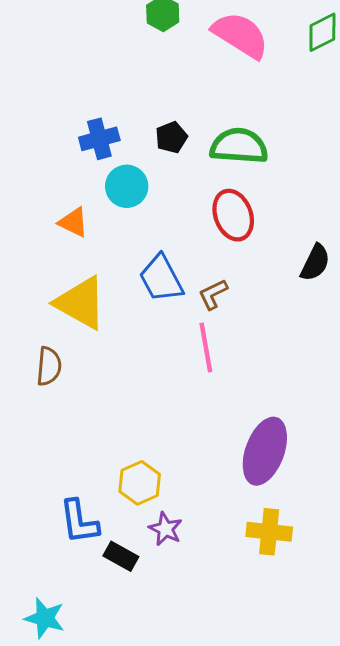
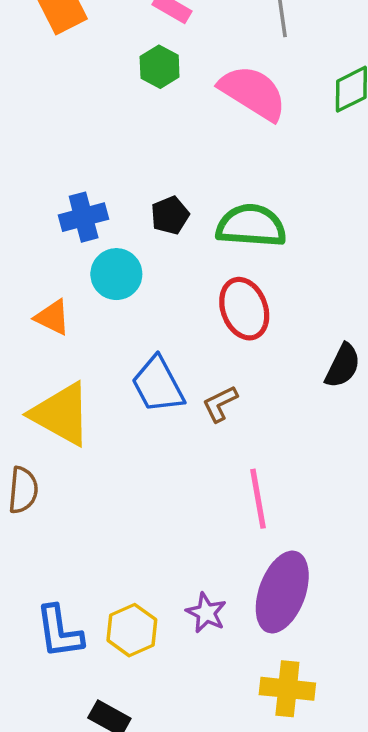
pink line: (206, 348) -> (258, 499), moved
blue L-shape: (79, 522) -> (59, 632), moved
purple star: (166, 529) -> (206, 613), moved

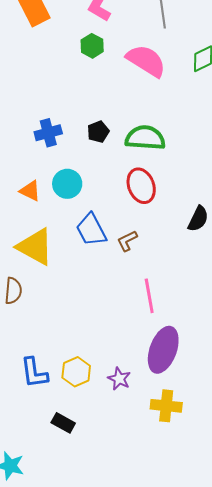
cyan circle: (116, 274) -> (67, 184), moved
purple star: (206, 613) -> (119, 379), moved

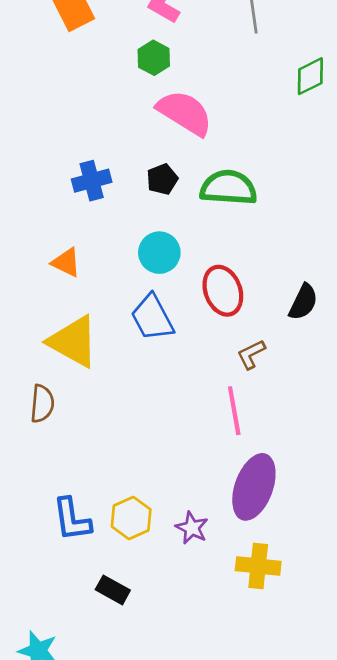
pink semicircle: (146, 61) -> (185, 113), moved
cyan circle: (67, 184) -> (159, 253), moved
red ellipse: (141, 186) -> (223, 291), moved
brown L-shape: (127, 241) -> (251, 354), moved

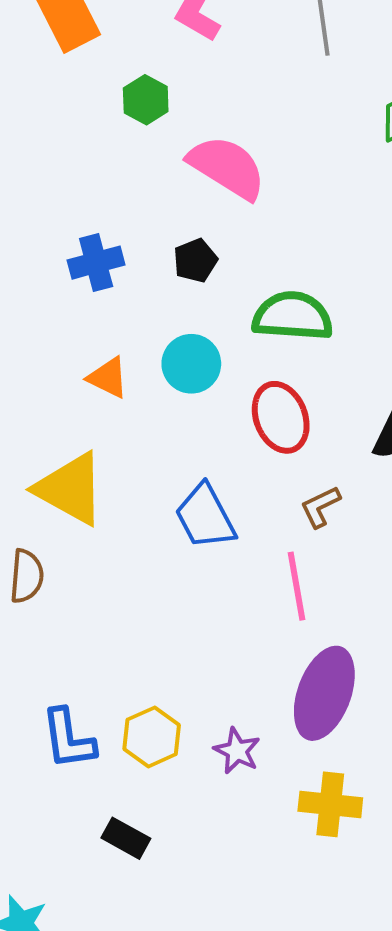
green hexagon: (154, 58) -> (146, 100), moved
green semicircle: (229, 188) -> (293, 316), moved
orange triangle: (66, 262) -> (108, 378), moved
blue trapezoid: (152, 318) -> (205, 517), moved

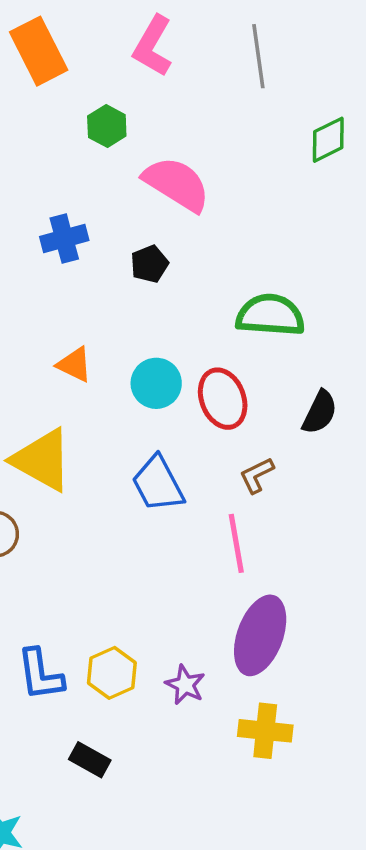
blue cross: (96, 263) -> (64, 238), moved
green semicircle: (293, 316) -> (270, 315), moved
cyan circle: (191, 364) -> (156, 383), moved

